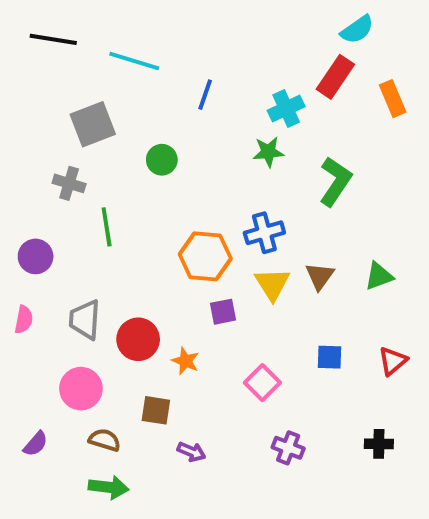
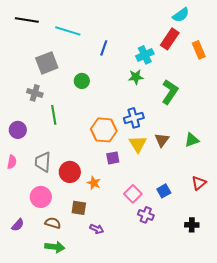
blue square: (330, 357) -> (164, 191), moved, turned -32
purple cross: (288, 448) -> (146, 215), moved

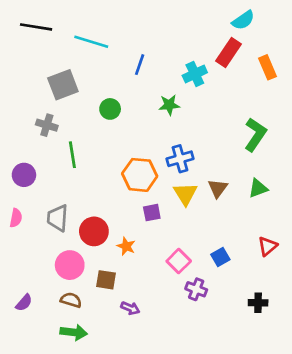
green star: (136, 77) -> (169, 105), moved
green L-shape: (170, 92) -> (255, 135), moved
pink circle: (41, 197) -> (70, 265), moved

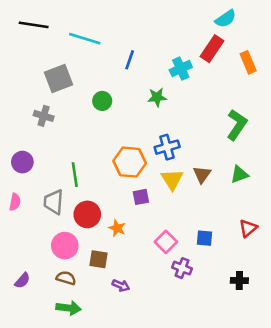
green line: (72, 155) -> (75, 175), moved
blue square: (220, 257) -> (204, 238), turned 35

